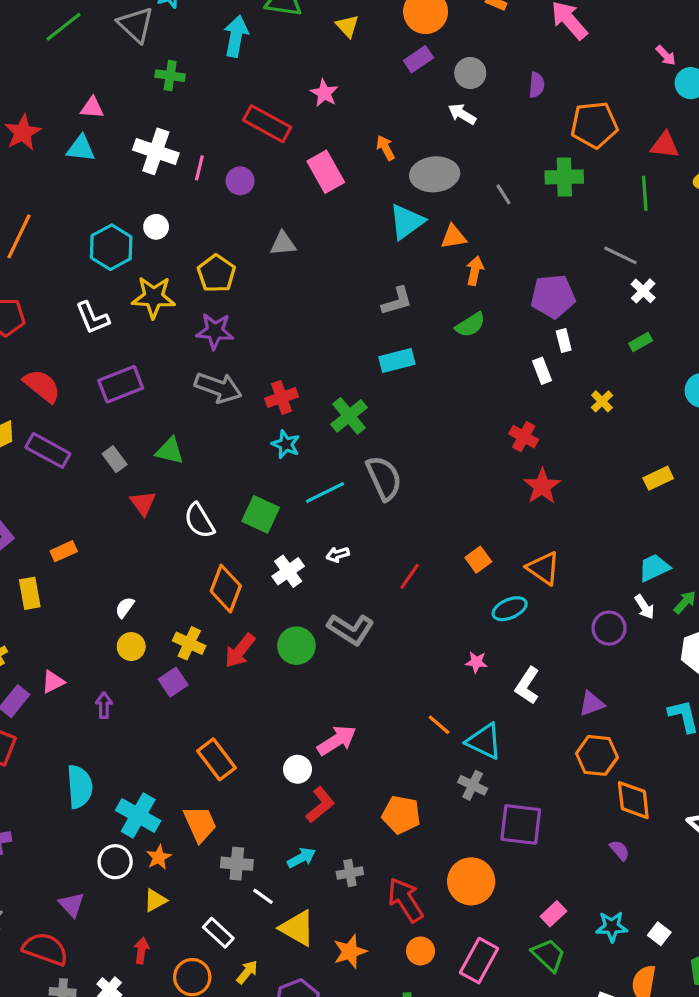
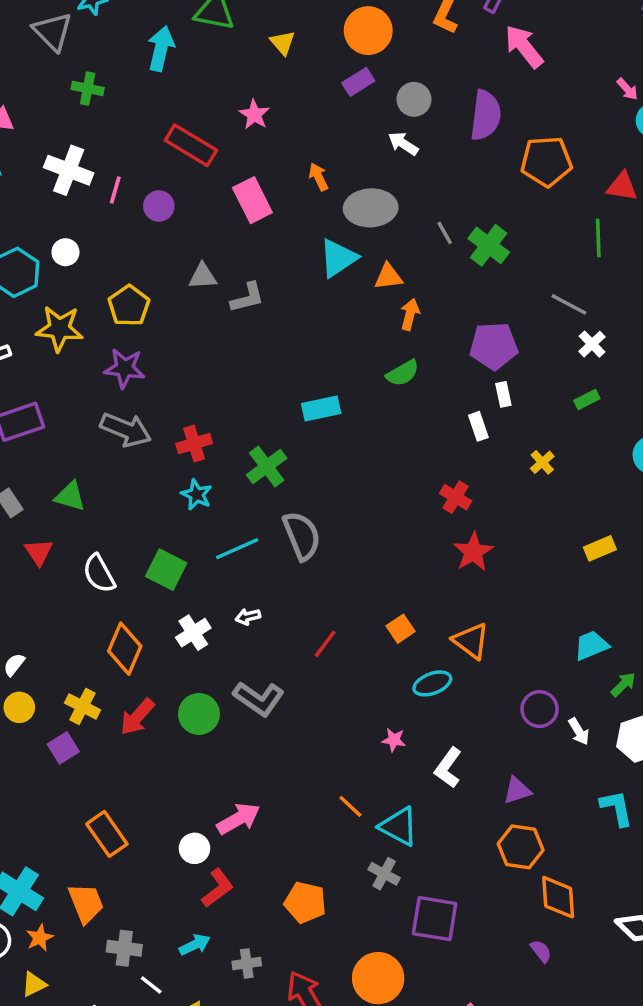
purple semicircle: (537, 85) -> (486, 115), size x1.8
green cross: (564, 177) -> (489, 245), moved, turned 36
gray L-shape: (397, 301) -> (247, 298), moved
white arrow: (644, 607) -> (579, 731), moved

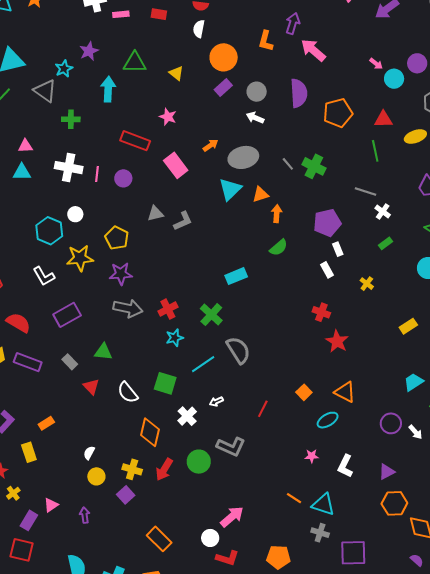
orange arrow: (318, 177) -> (211, 145), turned 91
cyan star: (196, 495) -> (175, 338), turned -30
red L-shape: (218, 888) -> (227, 558), turned 65

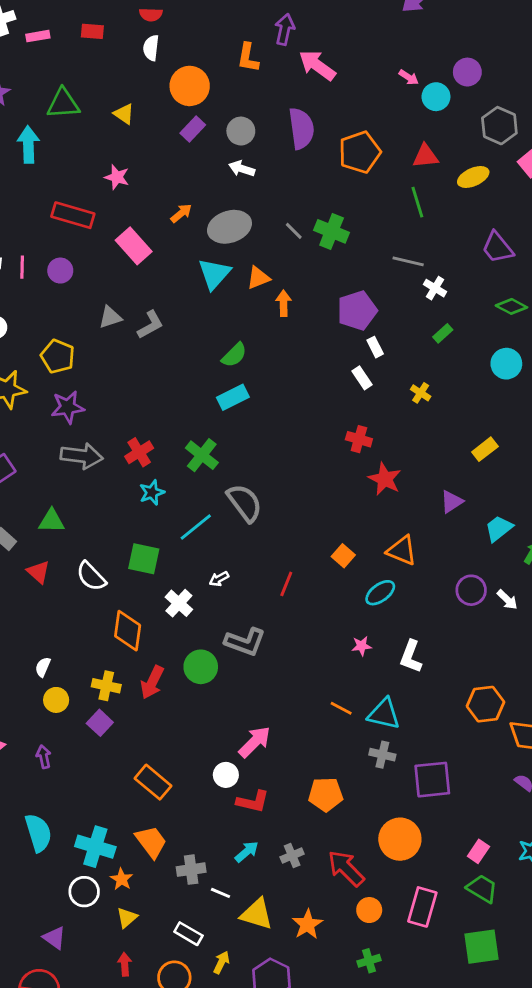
green semicircle: (279, 248) -> (234, 355), moved
purple triangle: (387, 472) -> (452, 502), moved

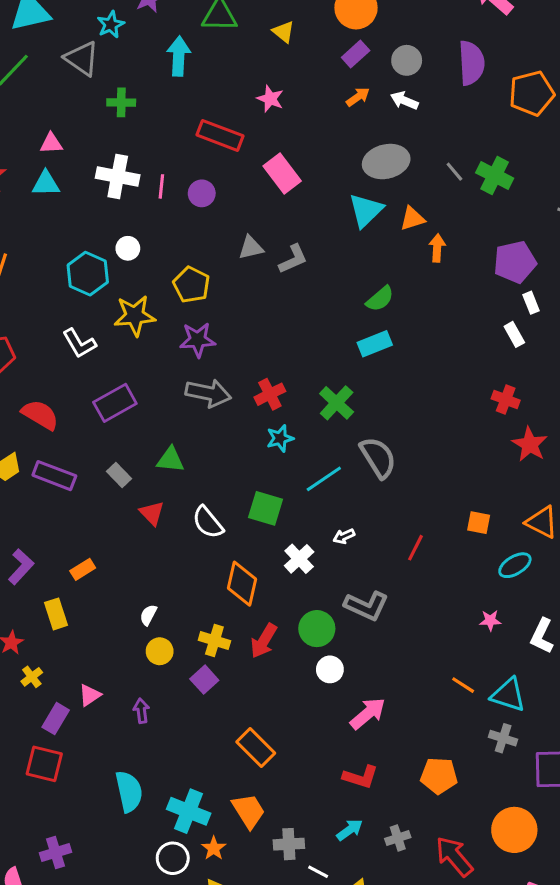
orange arrow: (181, 213) -> (358, 97), moved
orange square: (343, 556) -> (479, 523), turned -35
white circle: (226, 775) -> (330, 669), moved

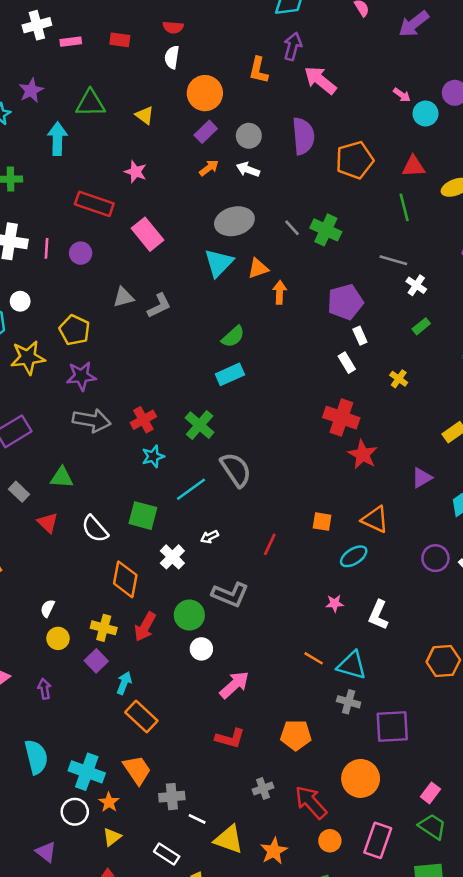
red cross: (506, 400) -> (341, 418), size x1.5
cyan arrow: (350, 830) -> (124, 683), moved, turned -30

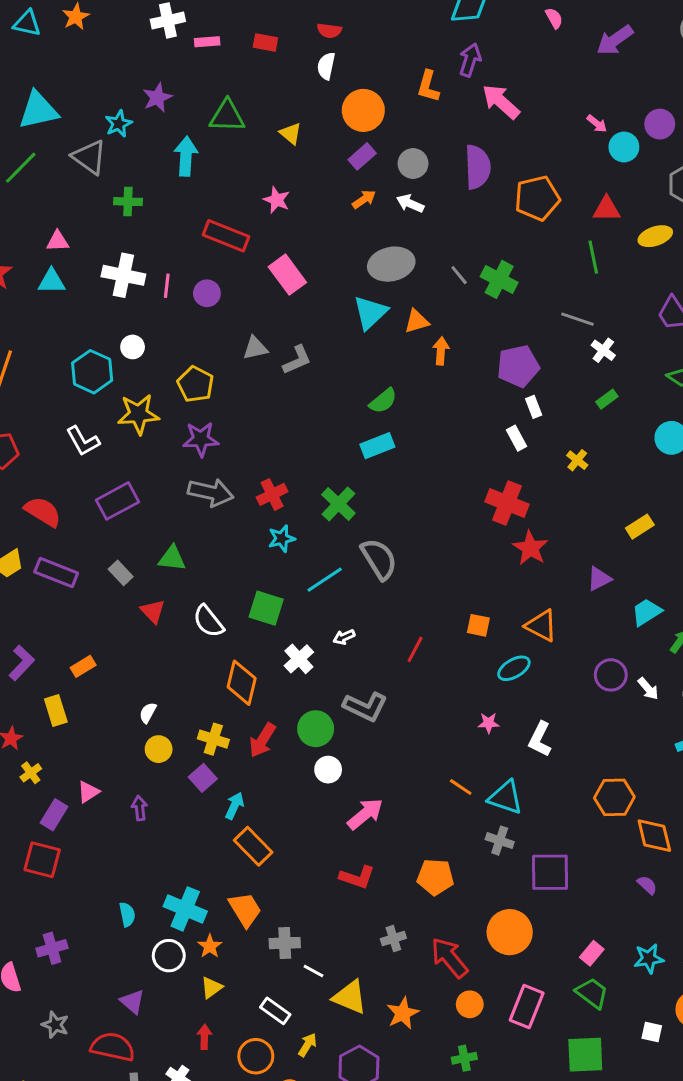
cyan semicircle: (36, 757) -> (127, 914), moved, size x0.6

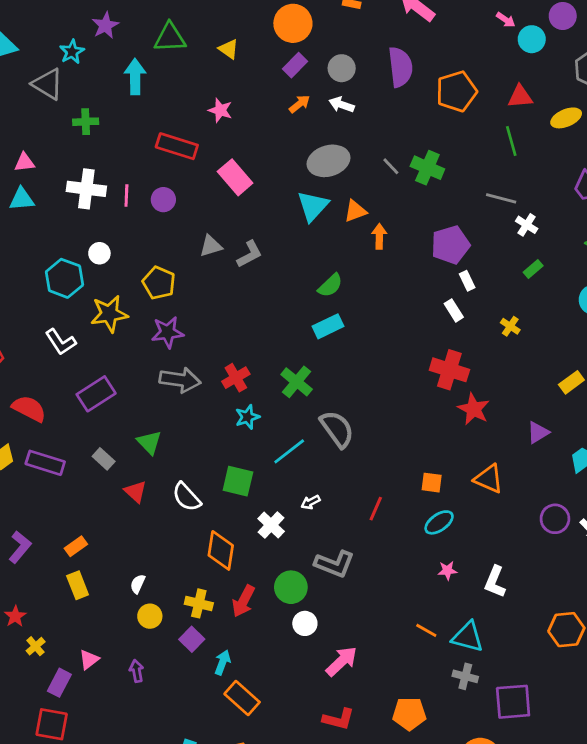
green triangle: (172, 558) -> (149, 442), turned 44
cyan ellipse: (514, 668) -> (439, 522), moved
yellow rectangle: (56, 710) -> (78, 585), moved

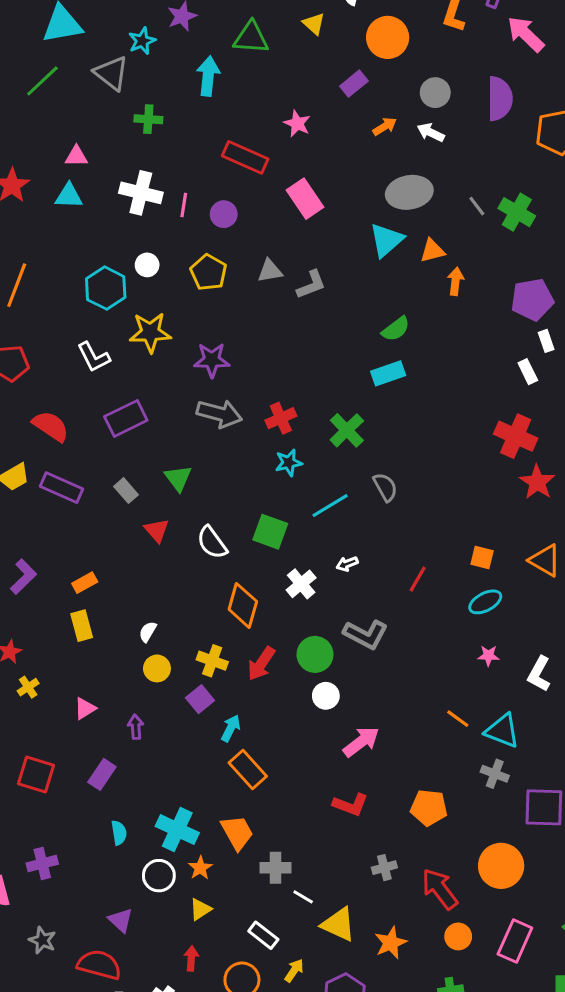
yellow triangle: (229, 49) -> (314, 24), moved
purple rectangle: (295, 65) -> (354, 84), moved
yellow pentagon: (159, 283) -> (208, 273), moved
gray semicircle: (337, 429) -> (385, 487), size x0.7
purple rectangle: (59, 683) -> (102, 774), moved

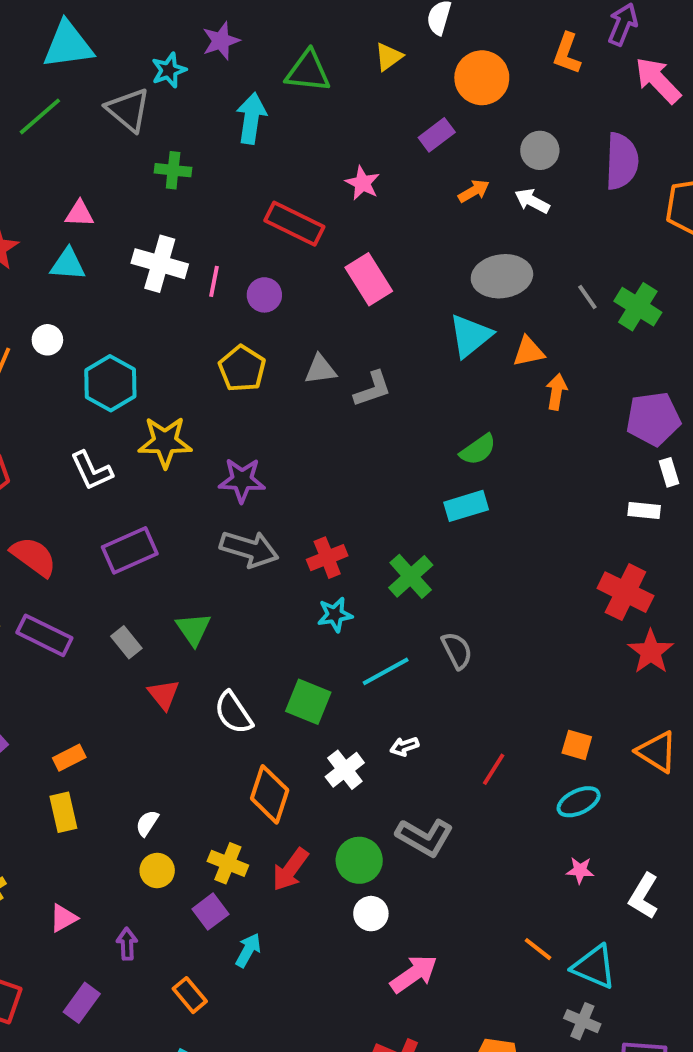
yellow triangle: (314, 24) -> (389, 57), turned 40
white circle: (147, 265) -> (47, 340), moved
white rectangle: (528, 372) -> (644, 511), turned -60
orange rectangle: (248, 770) -> (190, 995), moved, size x0.7

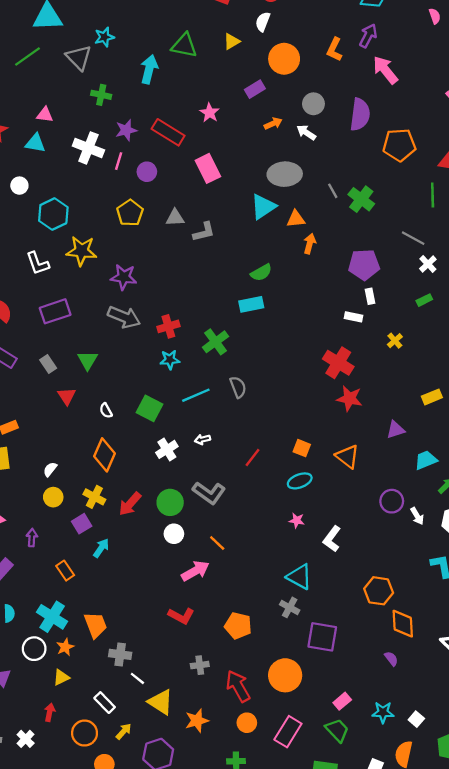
purple star: (221, 41) -> (126, 130), moved
red star: (651, 652) -> (349, 399), turned -30
white semicircle: (233, 713) -> (106, 411), size x0.6
orange diamond: (270, 794) -> (105, 455), moved
orange line: (538, 949) -> (217, 543), moved

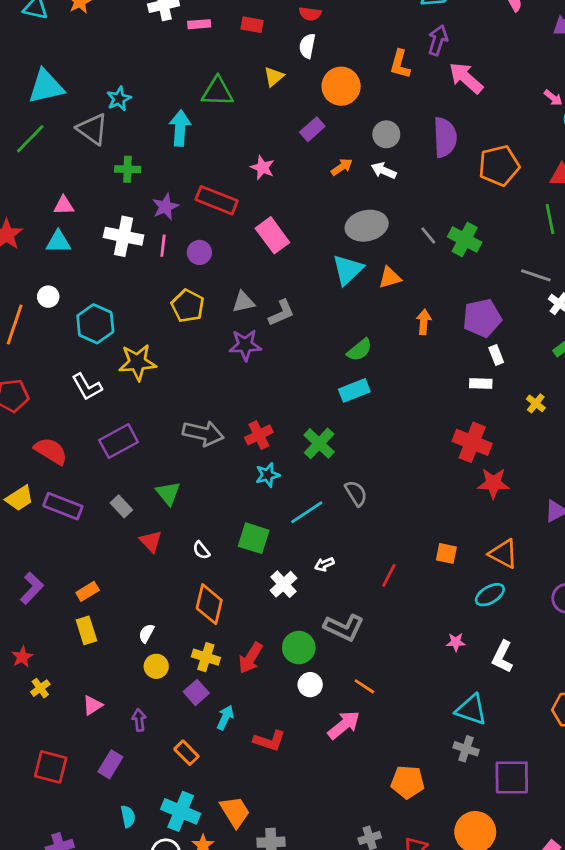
orange arrow: (310, 244) -> (424, 322), moved
purple star: (124, 277) -> (245, 345), moved
cyan ellipse: (300, 481) -> (490, 595), moved
red L-shape: (181, 616) -> (269, 741), moved

